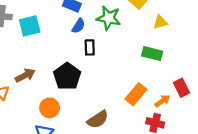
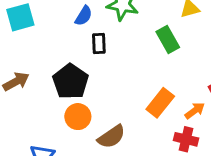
green rectangle: (152, 54) -> (168, 40), moved, turned 48
orange circle: (50, 108) -> (78, 117), moved

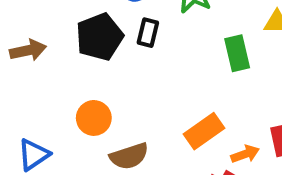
black pentagon: (70, 82) -> (99, 37), moved

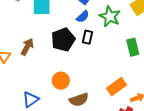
brown arrow: (28, 50) -> (27, 47), turned -48

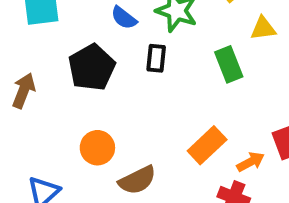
blue semicircle: (83, 17) -> (124, 18), turned 88
black rectangle: (88, 37) -> (156, 58), moved

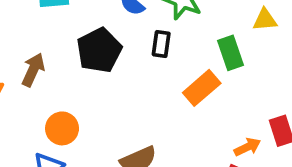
orange rectangle: (207, 145) -> (202, 88), moved
orange circle: (97, 148) -> (62, 128), moved

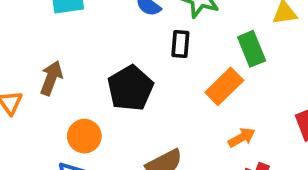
black pentagon: (99, 50) -> (130, 88), moved
orange arrow: (247, 147) -> (242, 137), moved

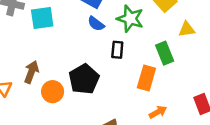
orange rectangle: (224, 86) -> (146, 78), turned -30
orange circle: (84, 136) -> (53, 92), moved

